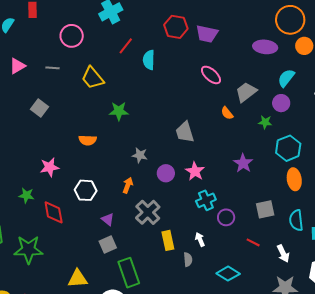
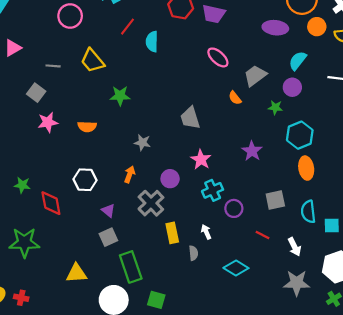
gray line: (53, 68) -> (53, 66), moved
pink star: (50, 167) -> (48, 122), moved
purple circle: (166, 173) -> (170, 179), moved

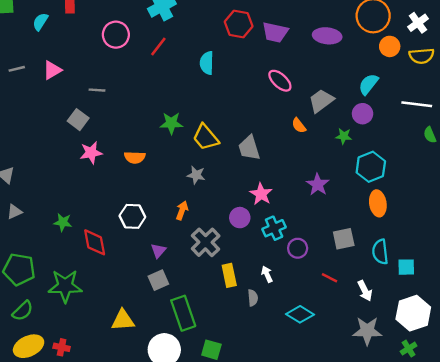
red line: (128, 27) -> (158, 46), moved
purple ellipse: (275, 28) -> (327, 36), moved
yellow trapezoid: (92, 61) -> (206, 137), moved
purple circle: (170, 179) -> (240, 218), moved
purple triangle: (108, 211) -> (158, 251), turned 32

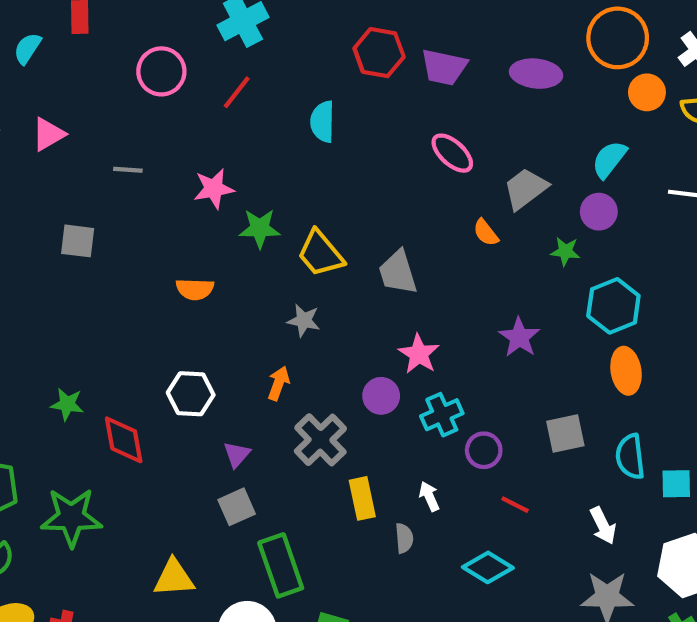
gray square: (78, 120) -> (78, 241), moved, turned -30
pink star: (91, 153) -> (214, 189), moved
red line: (329, 278) -> (515, 505), moved

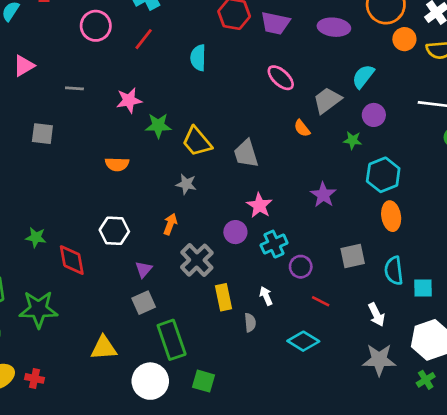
cyan semicircle: (609, 159) -> (363, 76), moved

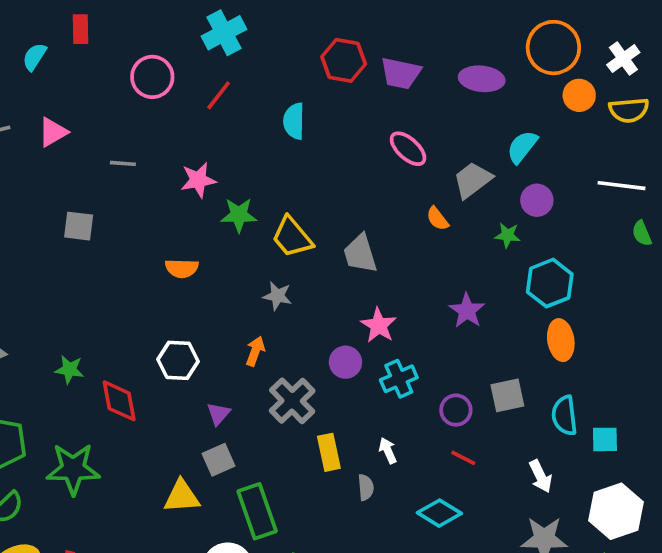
purple circle: (301, 267) -> (456, 410), moved
yellow triangle: (104, 348) -> (182, 497), moved

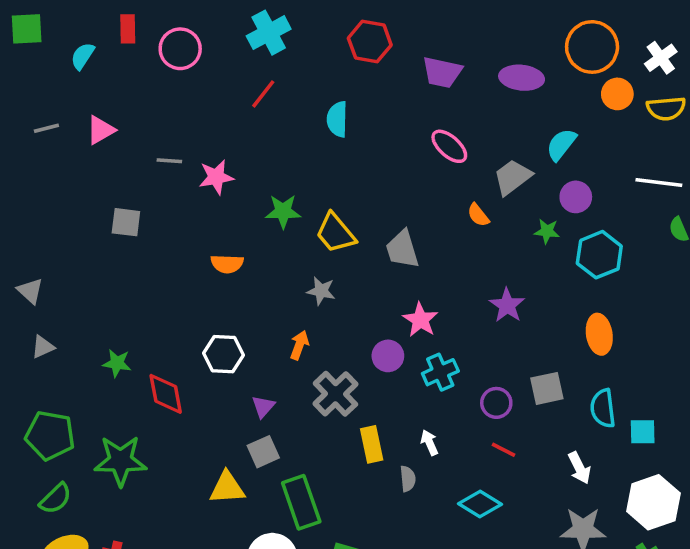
red hexagon: (344, 60) -> (370, 42), moved
pink circle: (152, 77) -> (180, 49), moved
pink star: (198, 180) -> (216, 177), moved
cyan hexagon: (550, 283) -> (599, 255), moved

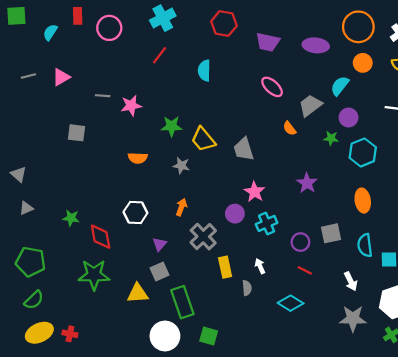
orange circle: (617, 94) -> (363, 63), moved
gray star: (321, 291) -> (181, 166), moved
green star: (121, 461) -> (94, 275), moved

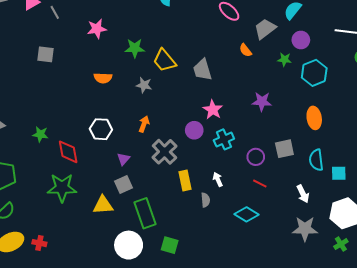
gray line: (103, 96) -> (55, 12), moved, turned 56
purple star: (307, 183) -> (262, 102), turned -30

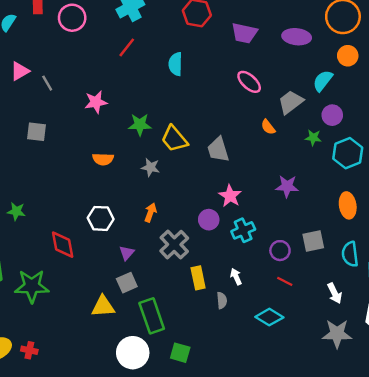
green star: (40, 134) -> (16, 211), moved
green star: (62, 188) -> (32, 286), moved

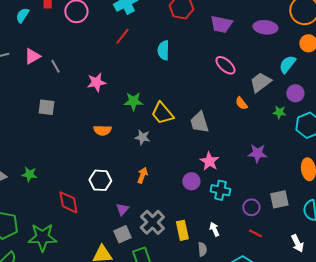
cyan cross: (243, 230) -> (220, 190), turned 36
gray cross: (174, 245) -> (152, 222), moved

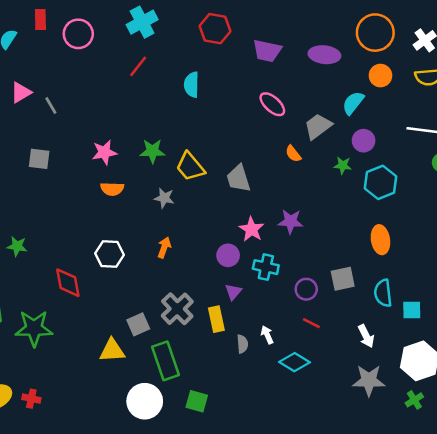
pink star: (96, 82) -> (104, 152), moved
purple star: (257, 153) -> (291, 221), moved
purple triangle: (122, 209) -> (233, 292), moved
white arrow: (214, 229) -> (267, 335), moved

